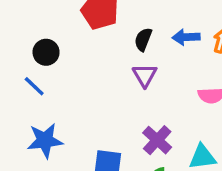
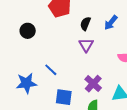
blue arrow: (186, 37) -> (111, 23), turned -49
blue line: (34, 86) -> (51, 70), moved

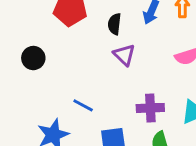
purple cross: (93, 84) -> (150, 108), turned -30

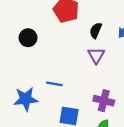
blue line: (83, 105) -> (54, 84), turned -35

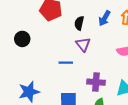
blue line: (54, 84) -> (66, 63), moved

